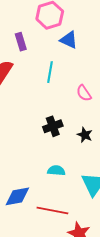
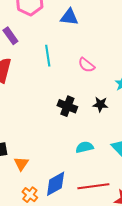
blue triangle: (69, 40) -> (69, 17), moved
black cross: (53, 126) -> (67, 106), turned -30

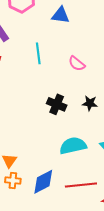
cyan semicircle: (85, 147) -> (73, 146), size x1.5
orange cross: (30, 195) -> (13, 180), moved, turned -35

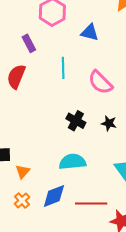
pink semicircle: (77, 64) -> (100, 82), size x1.5
cyan semicircle: (73, 146) -> (72, 162), moved
orange cross: (13, 180) -> (22, 200), moved, turned 35

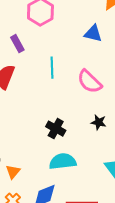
blue triangle: (90, 32) -> (93, 33), moved
black cross: (76, 121) -> (56, 129), moved

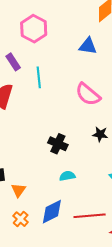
cyan line: (52, 68) -> (39, 77), moved
cyan semicircle: (63, 161) -> (67, 176), size x0.6

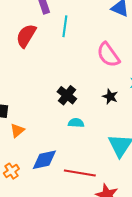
cyan semicircle: (67, 176) -> (76, 123), moved
orange cross: (21, 219) -> (11, 171), moved

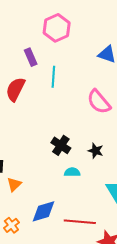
black star: (110, 97) -> (96, 151), moved

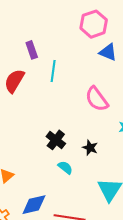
pink hexagon: (57, 28) -> (94, 24), moved
cyan semicircle: (72, 172) -> (65, 167), turned 35

